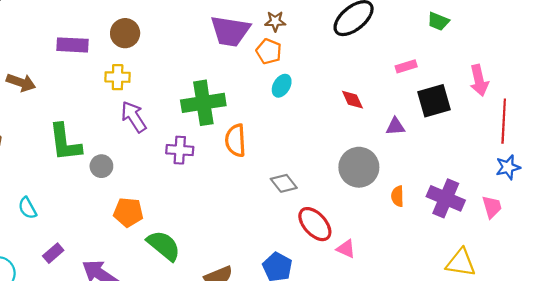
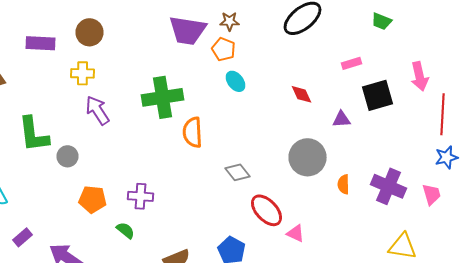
cyan ellipse: (282, 86) -> (236, 81), turned -70
purple cross: (180, 150) -> (140, 196), moved
green semicircle: (164, 246) -> (126, 230), size x0.6

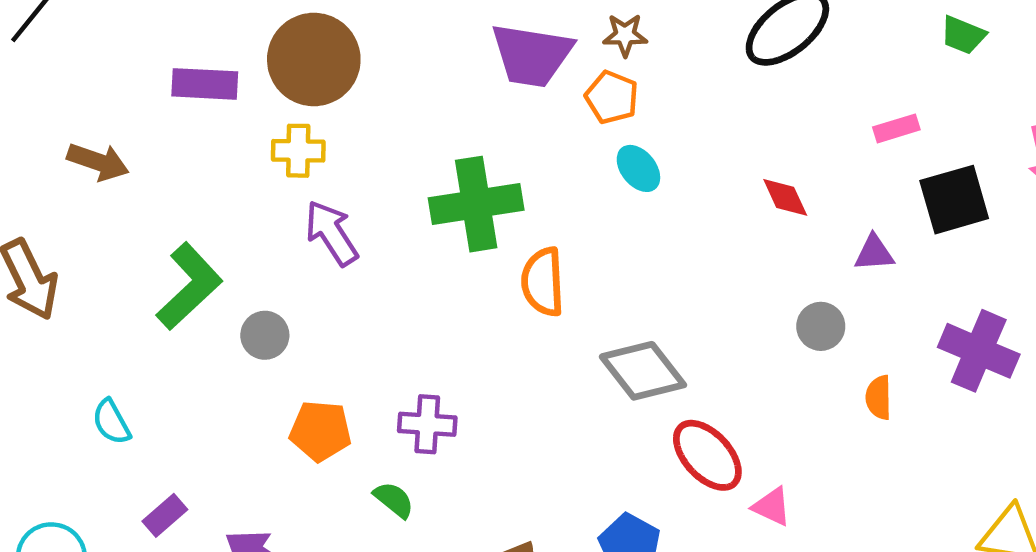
brown circle: (90, 32) -> (314, 60), size x1.5
green L-shape: (34, 134) -> (189, 286), turned -126
gray circle: (308, 157) -> (821, 326), moved, size x0.6
gray diamond: (238, 172) -> (643, 371), size x1.5
purple cross: (388, 186) -> (979, 351), moved

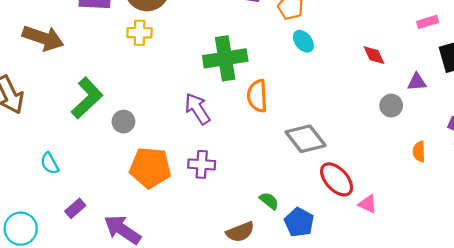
brown arrow: (98, 162) -> (43, 38), size x1.4
purple arrow: (332, 233) -> (197, 109), moved
gray circle: (821, 326) -> (391, 106), moved
orange pentagon: (320, 431) -> (150, 168), size x1.4
green semicircle: (394, 500) -> (269, 201), moved

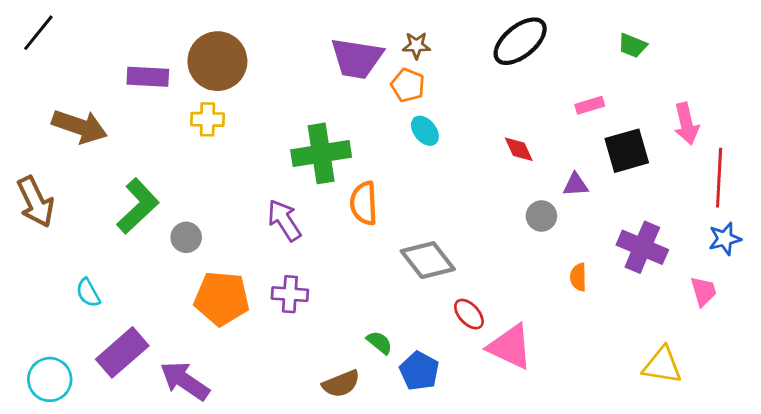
red ellipse: (337, 179) -> (469, 314), size x0.7
pink triangle: (368, 204) -> (510, 347), size x1.8
purple rectangle: (75, 208) -> (122, 352), size x1.8

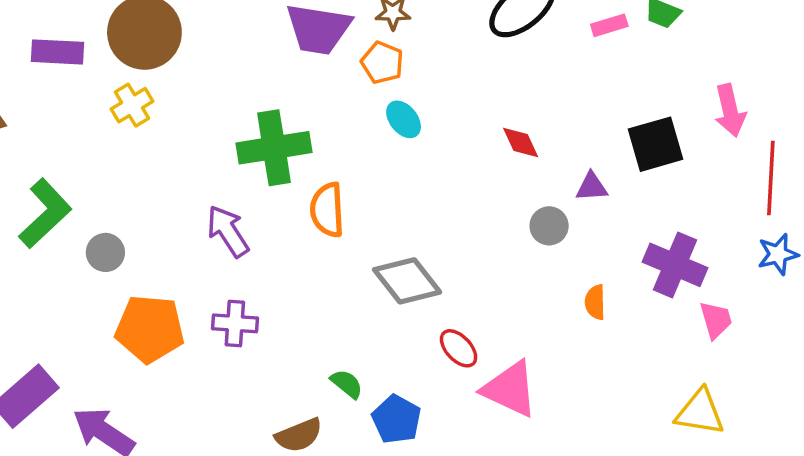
pink rectangle: (590, 105) -> (609, 25), moved
yellow cross: (207, 119) -> (132, 105), turned -32
pink trapezoid: (703, 291) -> (716, 320), moved

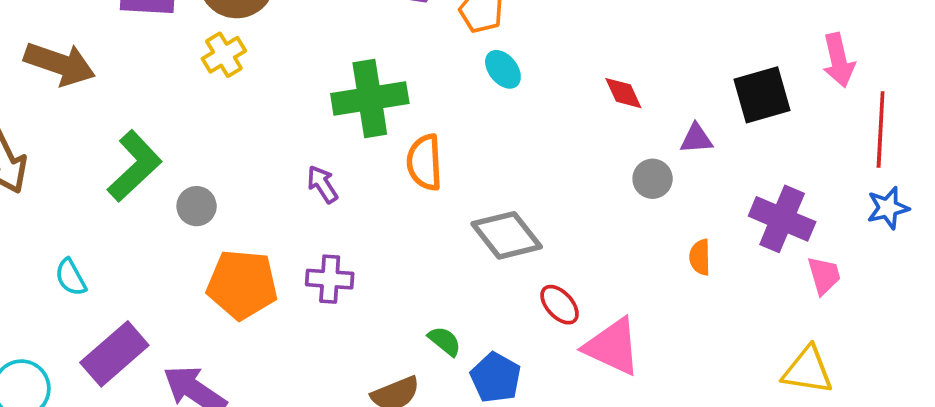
purple arrow: (228, 231) -> (322, 184), size x0.7

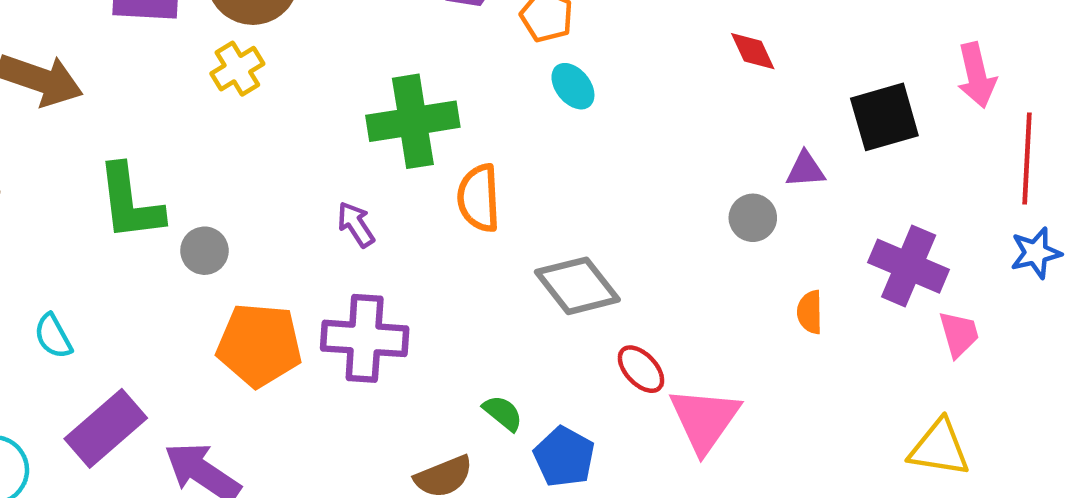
red diamond: (623, 93) -> (753, 51), moved
green L-shape: (135, 166) -> (130, 202), turned 126
purple cross: (330, 279) -> (365, 338), size x1.5
pink triangle: (612, 347) -> (705, 420), turned 40

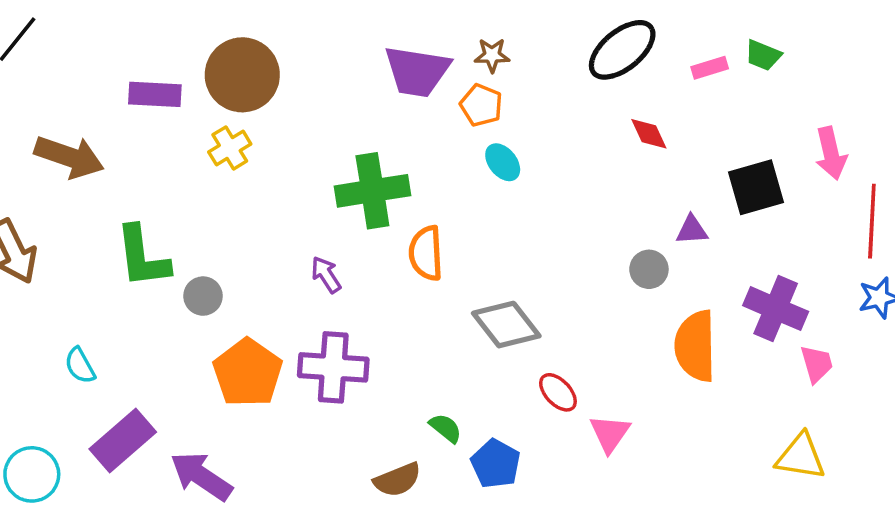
orange semicircle: (810, 312) -> (695, 346), size x2.0
orange pentagon: (259, 345) -> (248, 373), turned 30
pink triangle: (705, 420) -> (610, 433), size x0.7

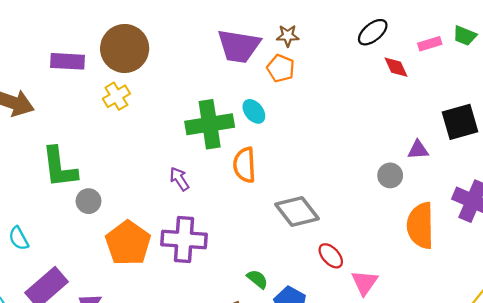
black ellipse: (622, 50) -> (373, 32), size x0.7
red diamond: (649, 134) -> (396, 67), moved
cyan ellipse: (503, 162) -> (254, 111), moved
gray circle: (203, 296) -> (89, 201), moved

